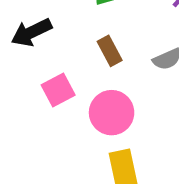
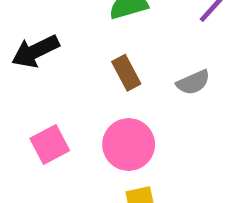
pink square: (58, 90) -> (50, 144), moved

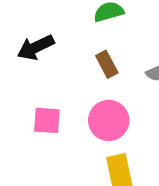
pink square: (50, 144) -> (47, 120), turned 32

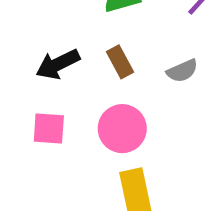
black arrow: (36, 47) -> (58, 64), moved

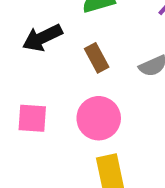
black arrow: (58, 64) -> (42, 38), moved

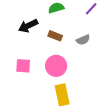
brown rectangle: (97, 58) -> (55, 36), turned -40

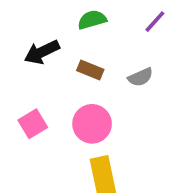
pink square: (23, 66) -> (33, 124), turned -35

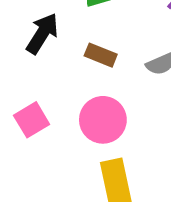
black arrow: (42, 52) -> (42, 33), turned 148

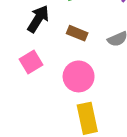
pink square: (32, 120) -> (31, 62), moved

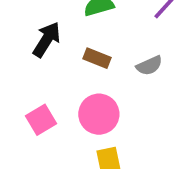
pink square: (31, 62) -> (41, 120), moved

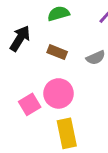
pink square: (41, 120) -> (30, 104), moved

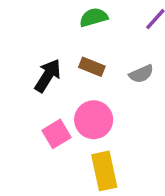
black arrow: (20, 38) -> (48, 76), moved

